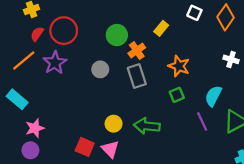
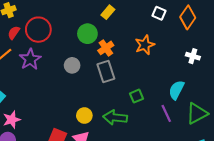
yellow rectangle: (161, 28) -> (108, 12), moved
orange star: (179, 66) -> (145, 45), moved, turned 30
green square: (177, 95) -> (137, 96), moved

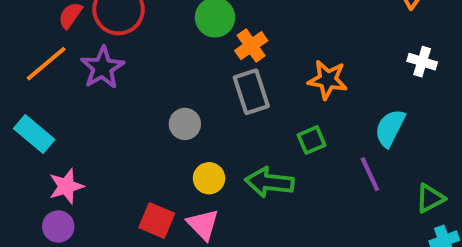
orange star: (145, 45) -> (328, 80), moved, turned 30
gray circle: (72, 65) -> (185, 124), moved
green triangle: (197, 113) -> (430, 198), moved, size x0.7

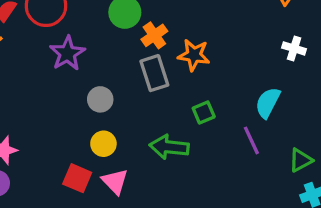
purple star: (102, 68) -> (67, 53), moved
orange star: (328, 80) -> (194, 55), moved
yellow circle: (209, 178) -> (103, 144), moved

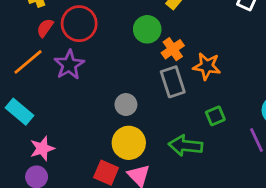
purple star: (67, 53) -> (69, 65), moved
yellow circle: (103, 144) -> (129, 143), size x1.5

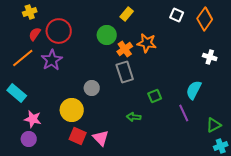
orange star: (207, 66) -> (147, 43), moved
yellow circle: (129, 143) -> (72, 110), moved
green arrow: (186, 146) -> (134, 117), size x0.6
pink star: (42, 148) -> (33, 119), turned 30

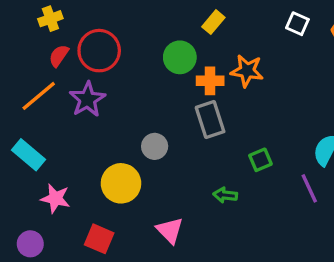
orange cross: (125, 49) -> (210, 81), turned 35
red square: (78, 136) -> (99, 239), moved
purple circle: (29, 139) -> (30, 244), moved

